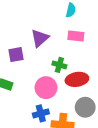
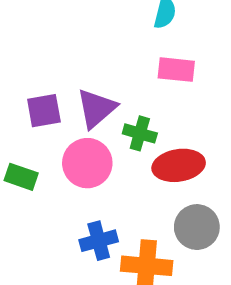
purple triangle: (40, 38) -> (96, 108), moved
pink circle: (46, 88) -> (87, 163), moved

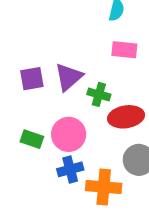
pink circle: (87, 163) -> (69, 134), moved
green rectangle: (21, 177) -> (32, 139), moved

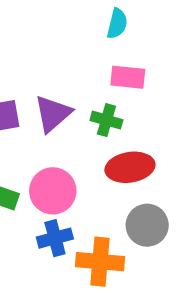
green cross: (99, 94) -> (106, 120), moved

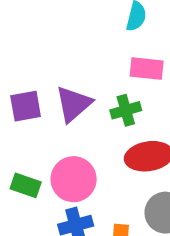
green cross: (106, 120) -> (126, 110), turned -32

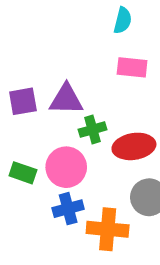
purple triangle: (74, 104) -> (66, 99), turned 42
green cross: (126, 110) -> (93, 130), moved

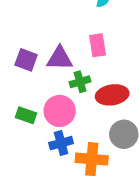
pink rectangle: (132, 67) -> (98, 45), moved, turned 75
purple square: (23, 101) -> (26, 60), turned 30

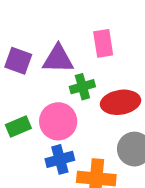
green rectangle: (26, 115) -> (18, 127), turned -42

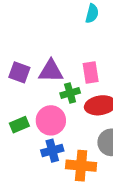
pink rectangle: (103, 43) -> (91, 72), moved

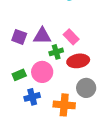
pink rectangle: (91, 72) -> (71, 37), turned -35
blue cross: (52, 151) -> (32, 97), moved

